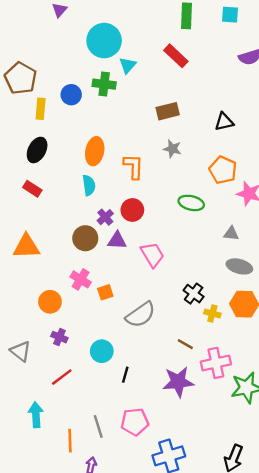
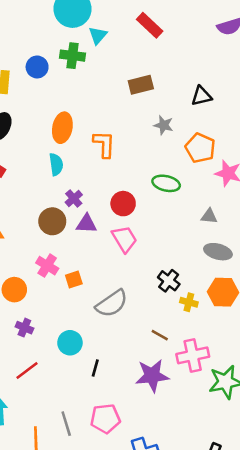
gray star: (172, 149) -> (164, 125), moved
red circle: (132, 210) -> (123, 204), moved

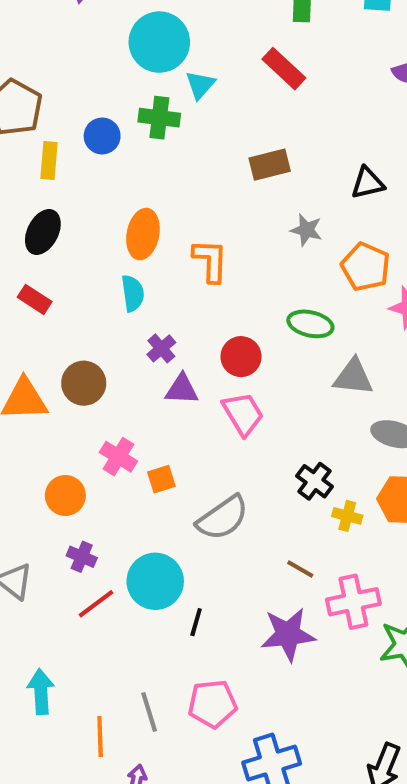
gray triangle: (209, 216) -> (353, 377), moved, size x1.5
brown circle: (52, 221) -> (84, 383), moved
cyan circle: (70, 343) -> (155, 581), size x1.4
red line: (27, 371) -> (96, 604), moved

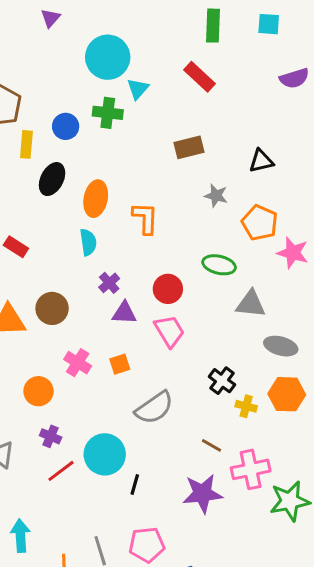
black ellipse: (43, 232) -> (52, 179), moved
orange square: (161, 479) -> (120, 364), moved

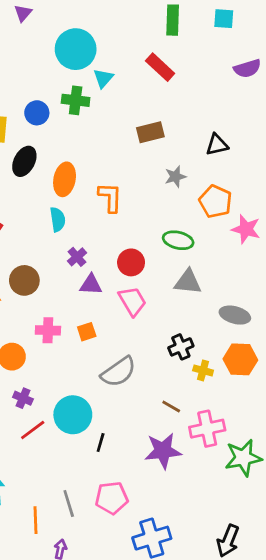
gray star: (216, 196) -> (175, 177), turned -30
gray triangle: (251, 304) -> (188, 282), moved
pink cross: (78, 363) -> (48, 330), turned -30
black cross: (222, 381) -> (181, 347), turned 30

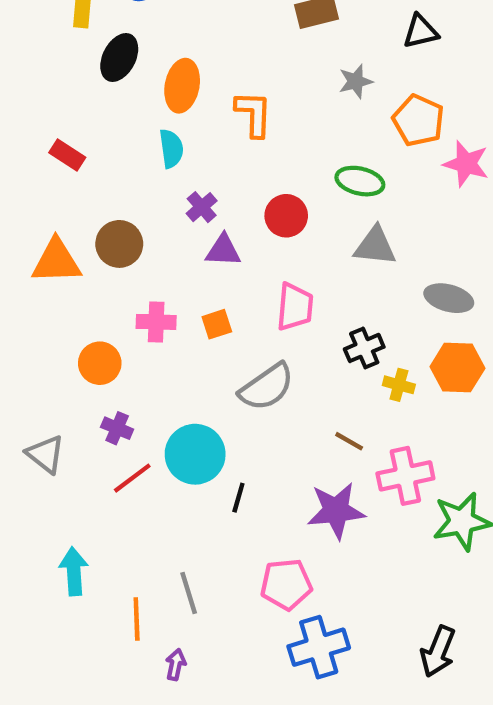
pink trapezoid: (132, 301) -> (295, 307), moved, turned 36
pink pentagon: (112, 498) -> (286, 584), moved

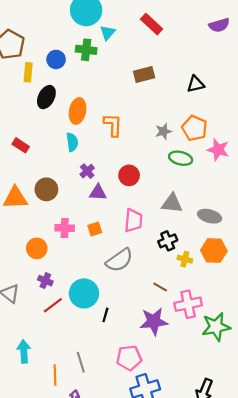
gray star: (356, 81) -> (163, 131), moved
green ellipse: (360, 181) -> (181, 158), moved
gray triangle: (375, 246) -> (172, 203), moved

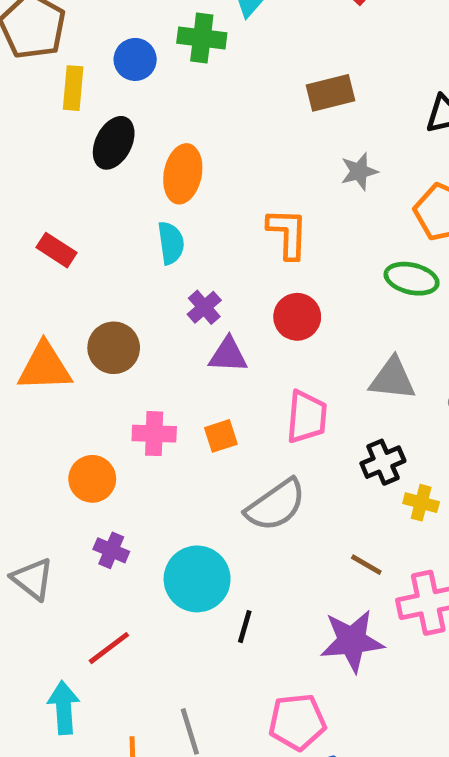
orange L-shape: (113, 125) -> (288, 233), moved
gray star: (163, 131) -> (359, 171), moved
red line: (53, 305) -> (109, 648), moved

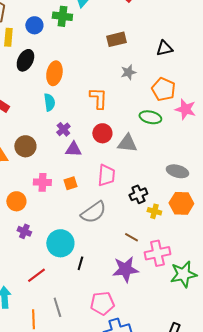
gray triangle: (392, 379) -> (127, 143), moved
red line: (109, 648) -> (36, 275), moved

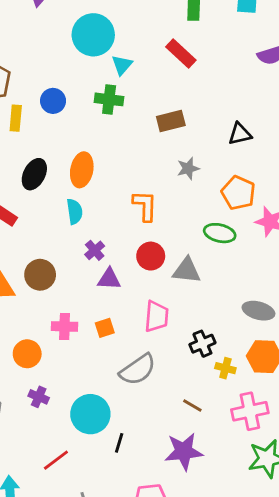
green cross: (62, 16) -> (109, 99), moved
black ellipse: (25, 60) -> (34, 174), moved
pink cross: (157, 253) -> (250, 411), moved

